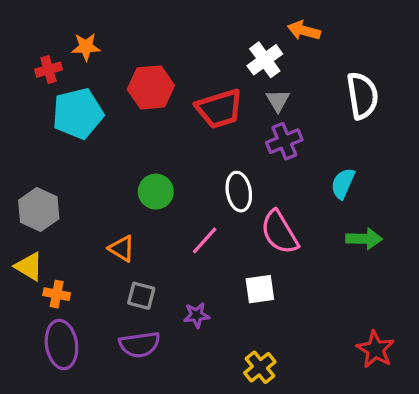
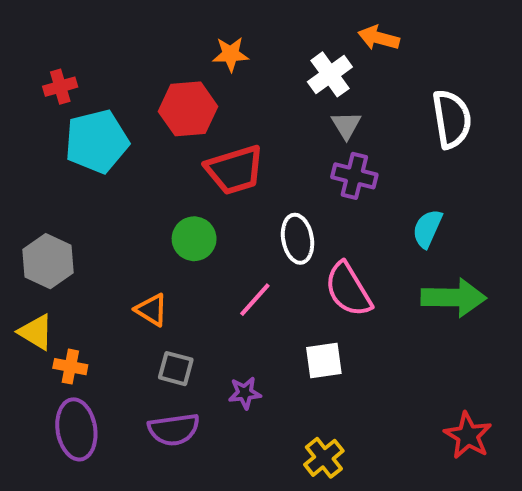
orange star: (86, 47) -> (231, 54), moved
red trapezoid: (219, 109) -> (235, 170), moved
purple cross: (284, 141) -> (354, 176), turned 36
green arrow: (364, 239) -> (454, 298), size x1.4

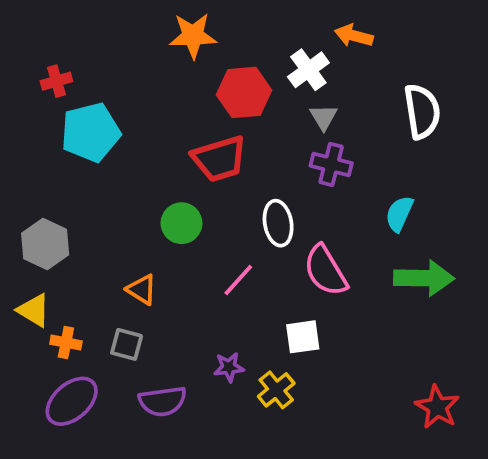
orange star: (231, 54) -> (193, 36), moved, size x1.4
red hexagon: (188, 109) -> (244, 92), moved
gray square: (176, 369) -> (127, 344), moved
purple ellipse: (76, 429) -> (72, 401), turned 58
yellow cross: (324, 458) -> (276, 390), moved

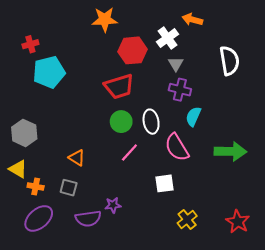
cyan semicircle: (399, 214) -> (193, 116), moved
green circle: (181, 223) -> (121, 122), moved
purple star: (229, 367) -> (113, 205), moved
yellow cross: (276, 390) -> (187, 220), moved

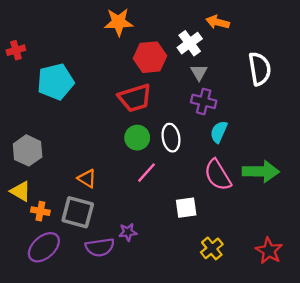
red cross: (30, 44) -> (16, 50), moved
pink semicircle: (177, 147) -> (218, 175), moved
gray square: (69, 188) -> (78, 212), size x1.6

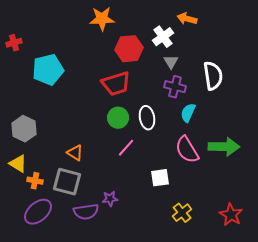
white semicircle: (260, 69) -> (213, 76), moved

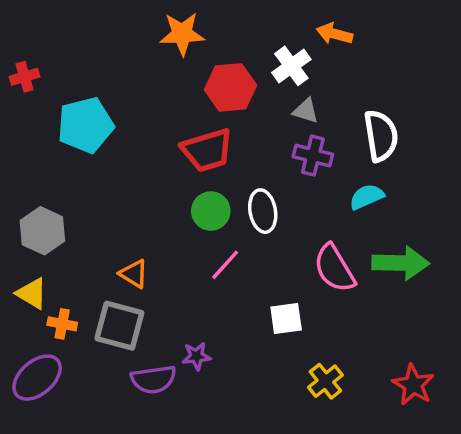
gray triangle: (171, 62) -> (306, 111), turned -42
cyan semicircle: (188, 113) -> (367, 197), moved, turned 42
purple ellipse: (38, 212) -> (37, 378), moved

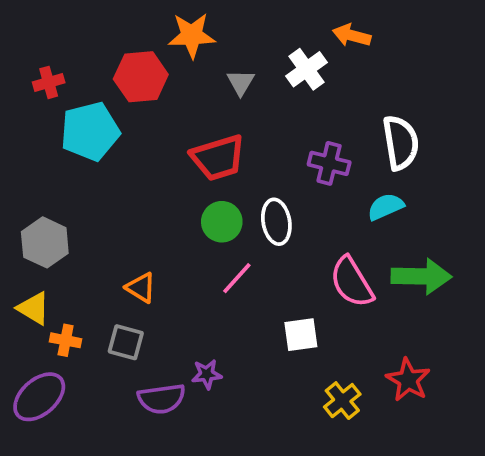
red cross: (25, 77) -> (49, 82), moved
red hexagon: (230, 87) -> (141, 77), moved
gray triangle: (306, 111) -> (241, 82), moved, turned 44
gray square: (119, 326) -> (126, 342), size x0.7
red star: (413, 385) -> (408, 380), moved

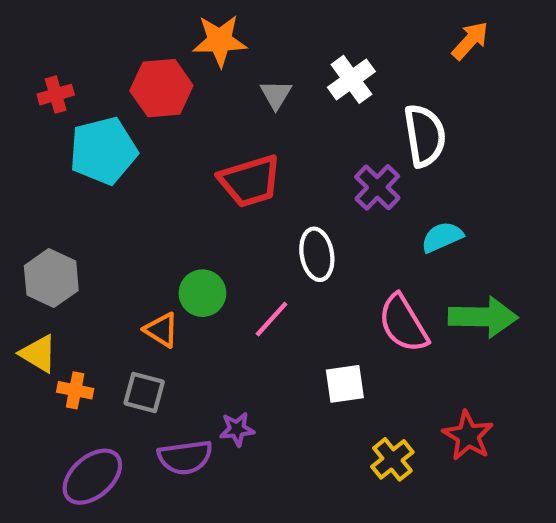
orange arrow: (352, 35) -> (470, 41), moved, turned 117
white semicircle: (401, 143) -> (425, 136), moved
purple cross: (329, 163) -> (377, 187), turned 30
green circle: (222, 222) -> (202, 293), moved
purple ellipse: (39, 397) -> (92, 477), moved

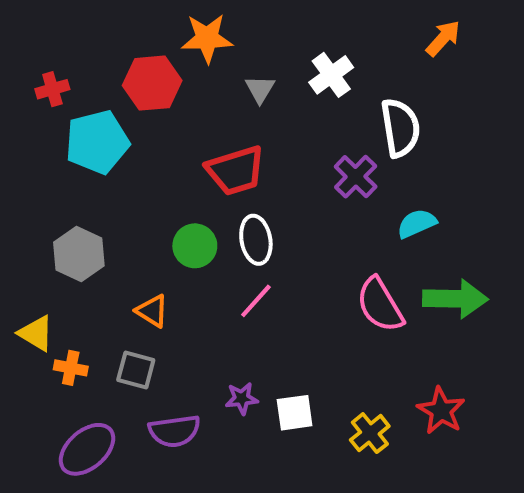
white ellipse: (317, 254) -> (256, 240), moved
gray hexagon: (51, 278) -> (79, 254), moved
green circle: (202, 293) -> (195, 246), moved
white square: (345, 384) -> (295, 413), moved
purple star: (237, 429) -> (242, 398), moved

